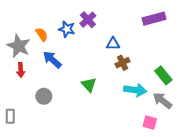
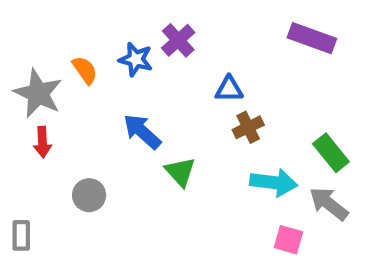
purple rectangle: (154, 19) -> (312, 38), turned 35
blue arrow: (52, 60) -> (142, 132), moved
pink square: (150, 123) -> (288, 240), moved

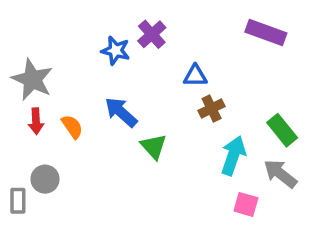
orange semicircle: (85, 70) -> (72, 127), moved
cyan arrow: (274, 182) -> (233, 156), turned -78
gray circle: (89, 195) -> (45, 179), moved

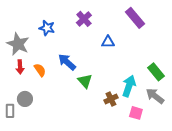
purple rectangle: (266, 32) -> (135, 18), moved, turned 30
blue star: (116, 51) -> (47, 28), moved
brown cross: (212, 108) -> (111, 99), moved

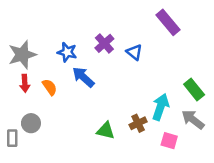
purple cross: (84, 19) -> (104, 43), moved
blue star: (47, 28) -> (67, 52), moved
blue triangle: (108, 42) -> (134, 52), turned 40
gray star: (18, 44) -> (22, 55), turned 30
green triangle: (85, 81) -> (106, 131), moved, turned -35

